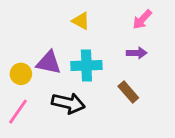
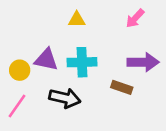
yellow triangle: (81, 21) -> (77, 20), turned -30
purple arrow: (137, 53) -> (143, 62), moved, size x1.6
brown rectangle: (128, 92) -> (122, 87), turned -30

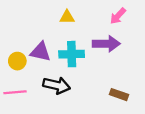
purple arrow: (143, 62) -> (106, 44), moved
brown rectangle: (122, 87) -> (119, 95), moved
pink line: (17, 106) -> (15, 92), turned 50

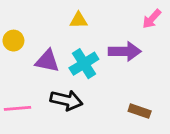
pink arrow: (118, 16) -> (152, 19), moved
cyan cross: (72, 54) -> (84, 64), turned -30
yellow circle: (17, 61) -> (13, 41), moved

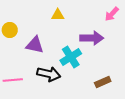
cyan cross: (84, 64) -> (71, 57), moved
brown rectangle: (140, 111) -> (103, 82), turned -42

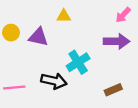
purple arrow: (92, 38) -> (117, 41), moved
purple triangle: (35, 45) -> (38, 37), moved

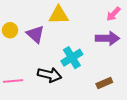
yellow triangle: (64, 16) -> (59, 15), size x1.5
purple triangle: (38, 37) -> (35, 34), turned 30

